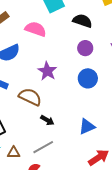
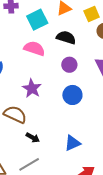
pink semicircle: (36, 29) -> (34, 49), moved

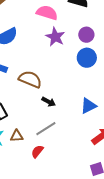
purple circle: (69, 65) -> (86, 35), moved
purple star: (32, 88) -> (55, 37), moved

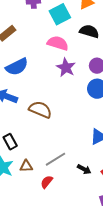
black arrow: (49, 102) -> (84, 169), moved

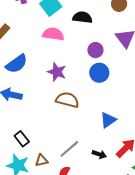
purple star: (66, 68) -> (57, 72), moved
brown semicircle: (40, 110) -> (67, 100), moved

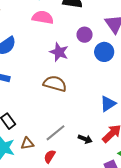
purple star: (57, 72) -> (59, 52), moved
blue circle: (99, 73) -> (104, 52), moved
blue triangle: (108, 120) -> (108, 104), moved

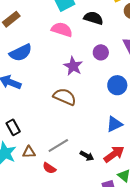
blue circle: (104, 52) -> (117, 85), moved
red semicircle: (50, 156) -> (49, 168), turned -96

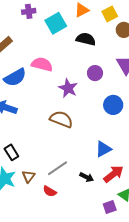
pink semicircle: (62, 30) -> (42, 64), moved
blue triangle: (114, 124) -> (103, 149), moved
brown triangle: (29, 152) -> (29, 176), turned -48

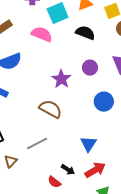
pink semicircle: (42, 64) -> (42, 34), moved
blue triangle: (103, 149) -> (88, 144), turned -36
gray line: (58, 168) -> (37, 143), moved
red semicircle: (50, 191) -> (54, 182), moved

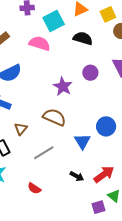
blue circle: (104, 102) -> (106, 126), moved
blue triangle: (88, 144) -> (82, 141), moved
brown triangle: (11, 161) -> (21, 129), moved
red semicircle: (54, 182) -> (34, 188), moved

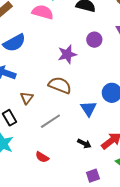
purple star: (63, 86) -> (67, 54), turned 30
purple square: (99, 207) -> (93, 176), moved

